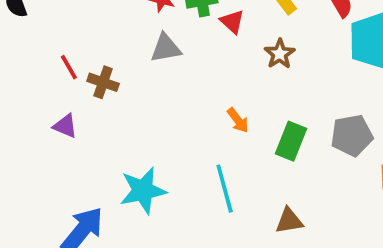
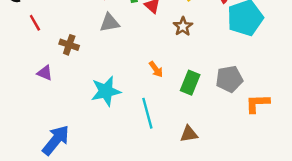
red line: (69, 67) -> (35, 23), moved
cyan star: (143, 190) -> (106, 91), moved

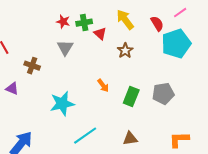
gray triangle: (110, 23) -> (65, 48), turned -48
orange L-shape: (257, 103) -> (179, 140), moved
cyan line: (147, 113) -> (85, 136), moved, turned 70

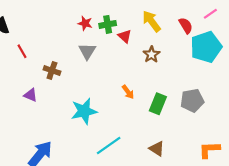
brown triangle: (130, 139) -> (157, 149), turned 42

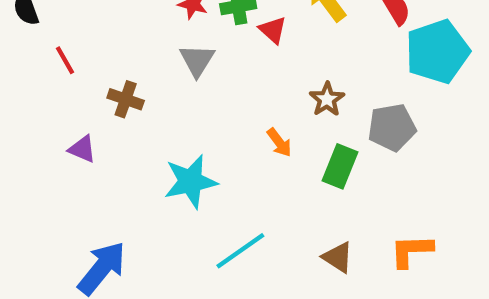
brown star: (151, 54) -> (327, 99), moved
gray pentagon: (192, 100) -> (392, 127), moved
orange L-shape: (209, 150) -> (411, 251), moved

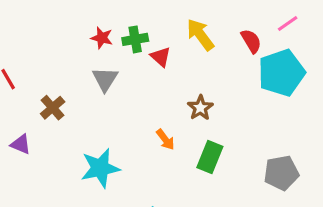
brown cross: (126, 99) -> (53, 108), turned 30
gray pentagon: (392, 127) -> (281, 173), moved

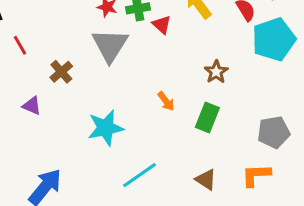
gray triangle: (105, 79) -> (110, 45), size x1.5
brown star: (200, 108) -> (216, 72), moved

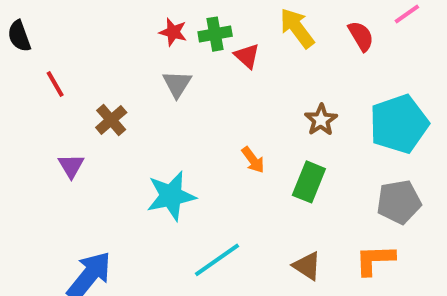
cyan pentagon: (274, 39) -> (399, 124), moved
gray triangle: (110, 45) -> (177, 84), size x0.6
purple triangle: (32, 106) -> (71, 166), turned 36

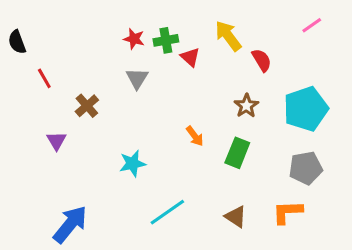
red semicircle: (361, 36) -> (262, 60), moved
cyan star: (171, 196) -> (132, 163), size x0.7

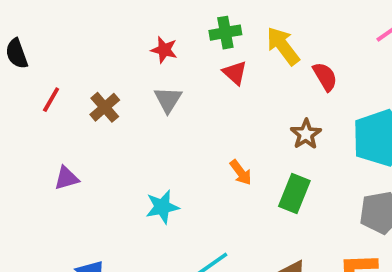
green cross: (166, 40) -> (225, 33), moved
red line: (44, 78) -> (51, 100), turned 60
brown cross: (87, 106) -> (105, 107), moved
purple triangle: (57, 141) -> (66, 178), turned 45

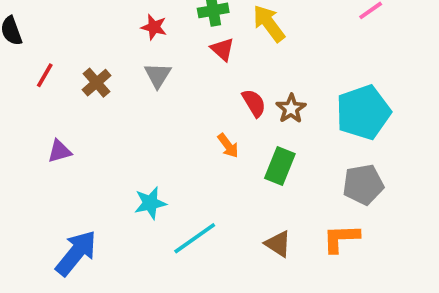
red semicircle: (325, 77) -> (254, 103), moved
cyan star: (162, 207) -> (150, 203), moved

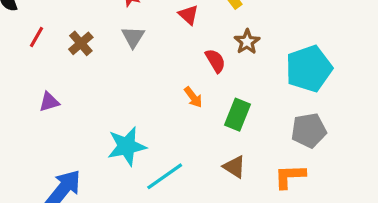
brown star: (291, 109) -> (247, 42), moved
cyan star: (150, 203) -> (127, 146), size x1.4
brown triangle: (278, 244) -> (234, 167), moved

